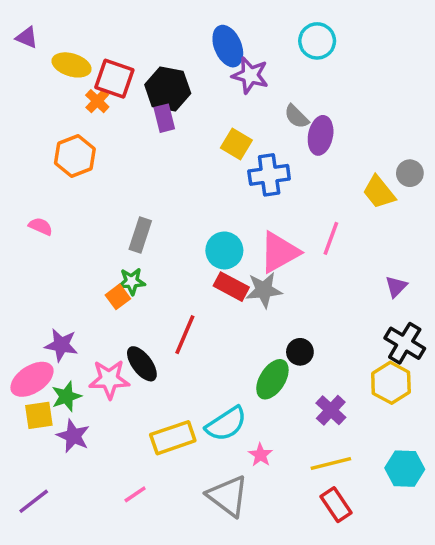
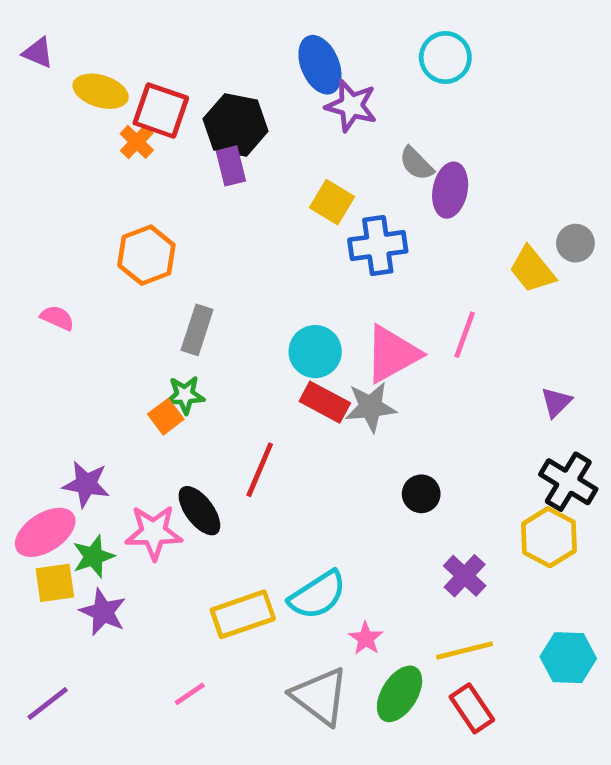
orange hexagon: (75, 156) -> (146, 255), moved
green ellipse: (272, 379) -> (400, 694), moved

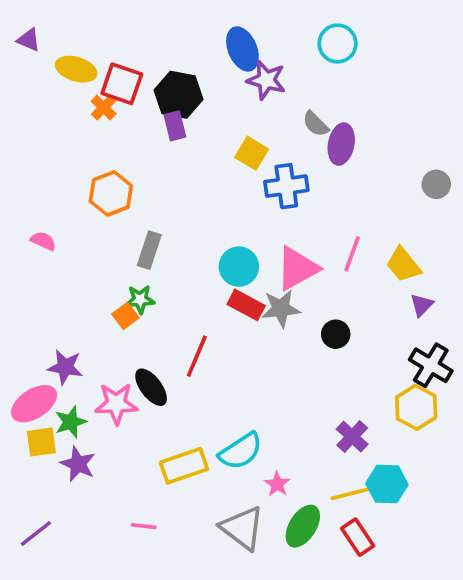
yellow trapezoid: (532, 270) -> (403, 265), moved
black circle: (421, 494) -> (336, 334), moved
cyan hexagon: (568, 658) -> (387, 484), moved
pink line: (190, 694) -> (144, 526), turned 40

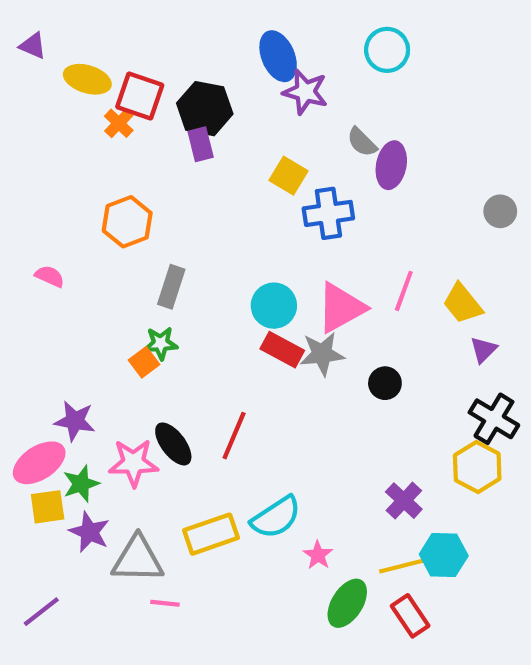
red line: (197, 356) -> (234, 436), moved
gray triangle: (242, 528) -> (138, 559), moved, turned -36

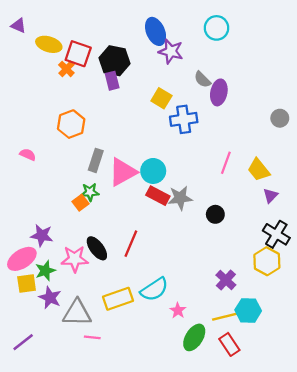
pink triangle: (341, 308) -> (123, 172), moved

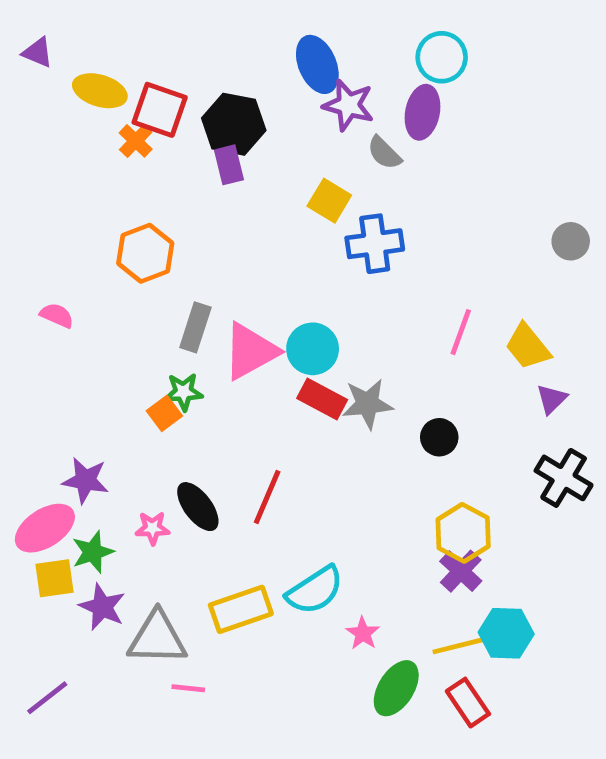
gray semicircle: (202, 80) -> (384, 153), moved
purple ellipse: (219, 92) -> (422, 112), moved
pink star: (75, 259) -> (152, 528), size x0.6
yellow hexagon: (267, 261) -> (463, 533), moved

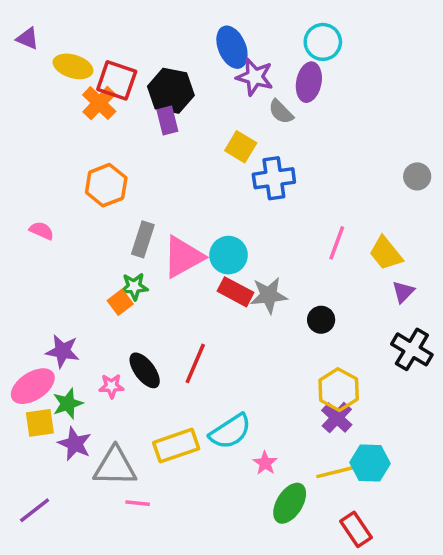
orange cross: (136, 141) -> (99, 103), size x1.4
red rectangle: (468, 703) -> (356, 529), moved

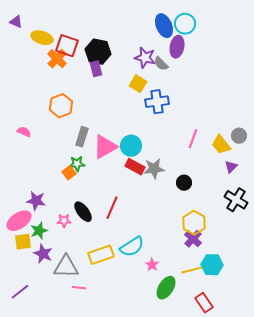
blue ellipse: (232, 47) -> (164, 26), moved
purple star: (255, 77) -> (145, 58), moved
gray circle: (417, 176) -> (239, 136), moved

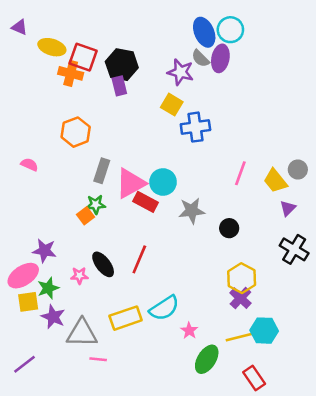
orange cross: (57, 59) -> (71, 73), turned -30
gray semicircle: (161, 64) -> (200, 58), moved
red rectangle: (135, 167) -> (146, 202), moved

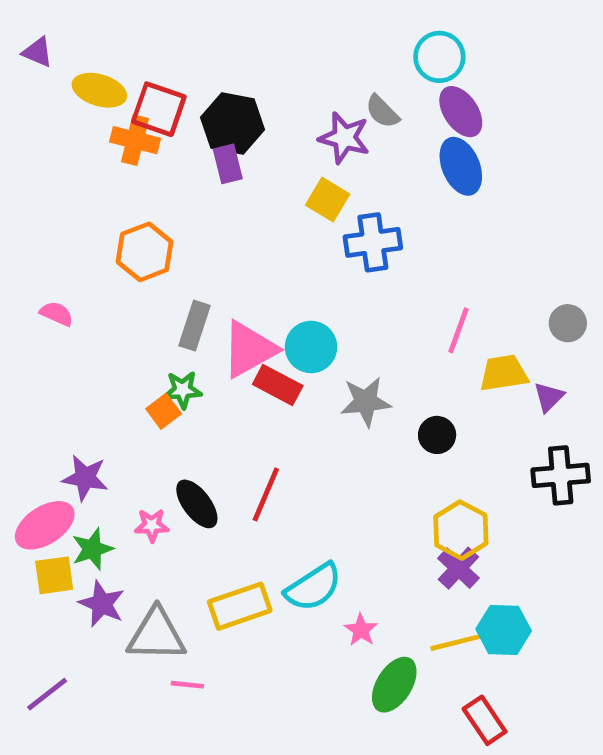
blue ellipse: (204, 32) -> (461, 166), moved
purple ellipse: (220, 58) -> (461, 112), moved, turned -45
yellow trapezoid: (275, 181) -> (504, 373), moved, turned 120
black cross: (294, 249) -> (561, 475), turned -36

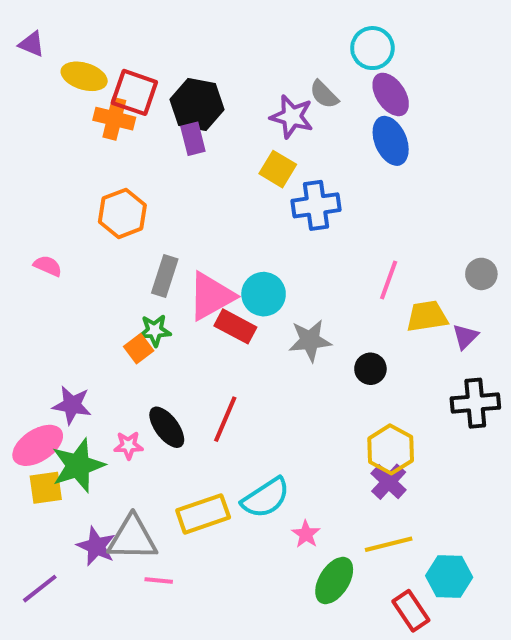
green star: (92, 549) -> (78, 466), size x1.5
purple star: (102, 604) -> (96, 546), moved
cyan hexagon: (504, 630) -> (449, 576), moved

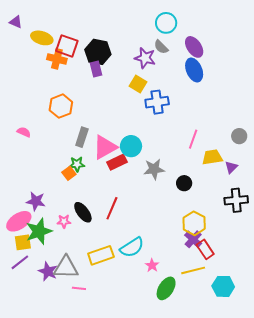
cyan circle: (372, 48) -> (166, 23), moved
red rectangle: (235, 326) -> (117, 162), turned -54
purple line: (40, 589) -> (20, 262), moved
red rectangle: (411, 611) -> (205, 249), moved

